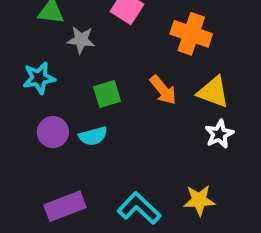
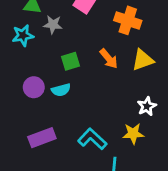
cyan star: (39, 78) -> (23, 35), moved
yellow triangle: (213, 92) -> (143, 60), turned -40
white star: (219, 134) -> (147, 106), moved

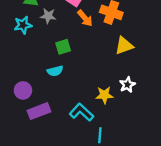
orange arrow: (109, 59) -> (85, 18), moved
purple circle: (34, 87) -> (23, 90), moved
yellow star: (133, 134) -> (104, 95), moved

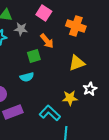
orange arrow: (85, 18) -> (47, 41), moved
yellow triangle: (124, 46) -> (77, 63), moved

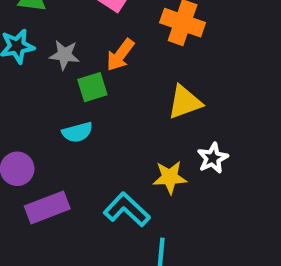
gray star: (21, 29) -> (64, 55), moved
orange arrow: (47, 41) -> (120, 55), turned 77

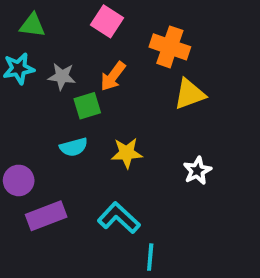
yellow triangle: (185, 102) -> (189, 94), moved
yellow star: (170, 177) -> (127, 153), moved

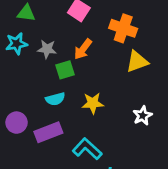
purple rectangle: (46, 216) -> (48, 132), moved

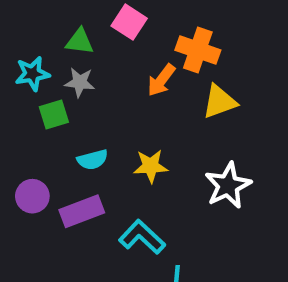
green triangle: (26, 13) -> (80, 41), moved
orange arrow: (83, 49) -> (161, 80), moved
green square: (65, 70) -> (54, 114), moved
white star: (143, 116) -> (228, 185), size x1.5

